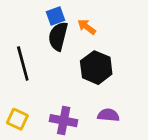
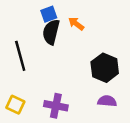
black hexagon: (96, 68) -> (105, 68), moved
purple semicircle: (108, 115) -> (107, 101), moved

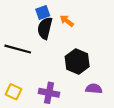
black line: (20, 56) -> (18, 49), turned -60
black hexagon: (105, 68) -> (77, 62), moved

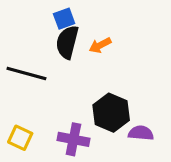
orange arrow: (67, 21) -> (100, 45), moved, turned -64
black hexagon: (77, 62) -> (111, 113), moved

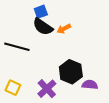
black semicircle: (67, 42) -> (43, 27), turned -70
purple cross: (73, 139) -> (47, 89), turned 36

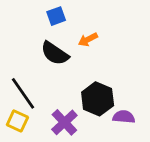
black semicircle: (43, 27) -> (55, 53), moved
black line: (17, 47) -> (23, 93), moved, turned 40

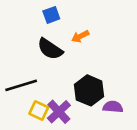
black line: (23, 93) -> (21, 85), turned -72
yellow square: (17, 121) -> (39, 111), moved

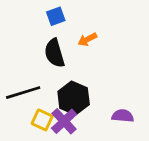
black semicircle: (50, 49) -> (54, 53), turned 40
black hexagon: (89, 90) -> (74, 98), moved

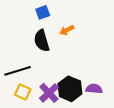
black hexagon: (74, 98) -> (70, 89), moved
yellow square: (42, 120) -> (23, 92), moved

